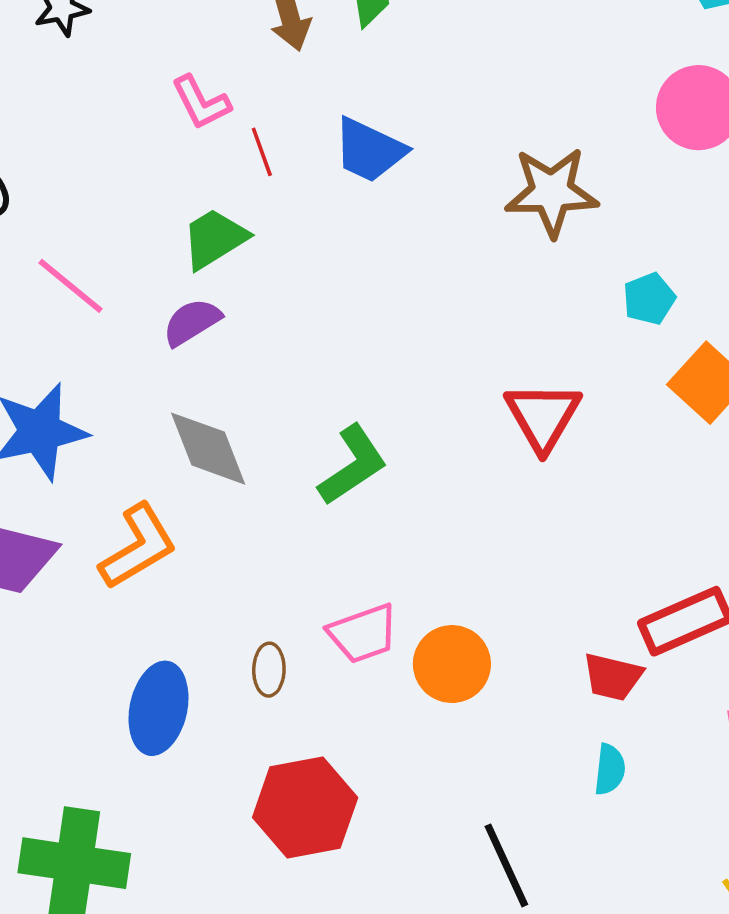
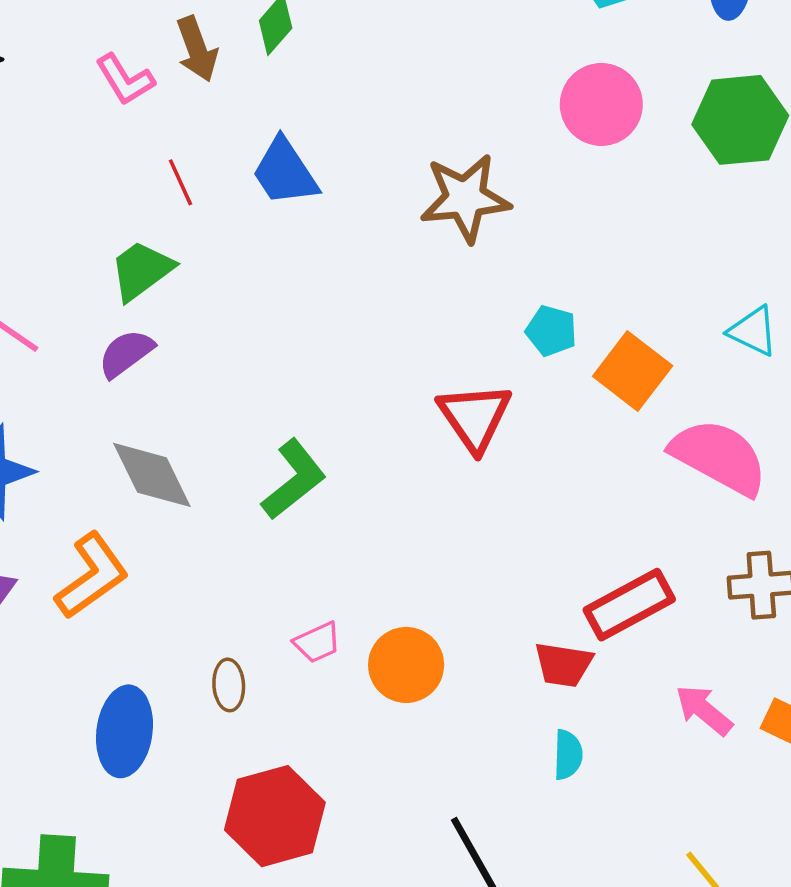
pink L-shape: (201, 102) -> (125, 80), moved
blue trapezoid: (369, 150) -> (285, 172), turned 36
cyan pentagon: (649, 299) -> (551, 331), moved, turned -30
pink trapezoid: (363, 633) -> (317, 642), size x0.7

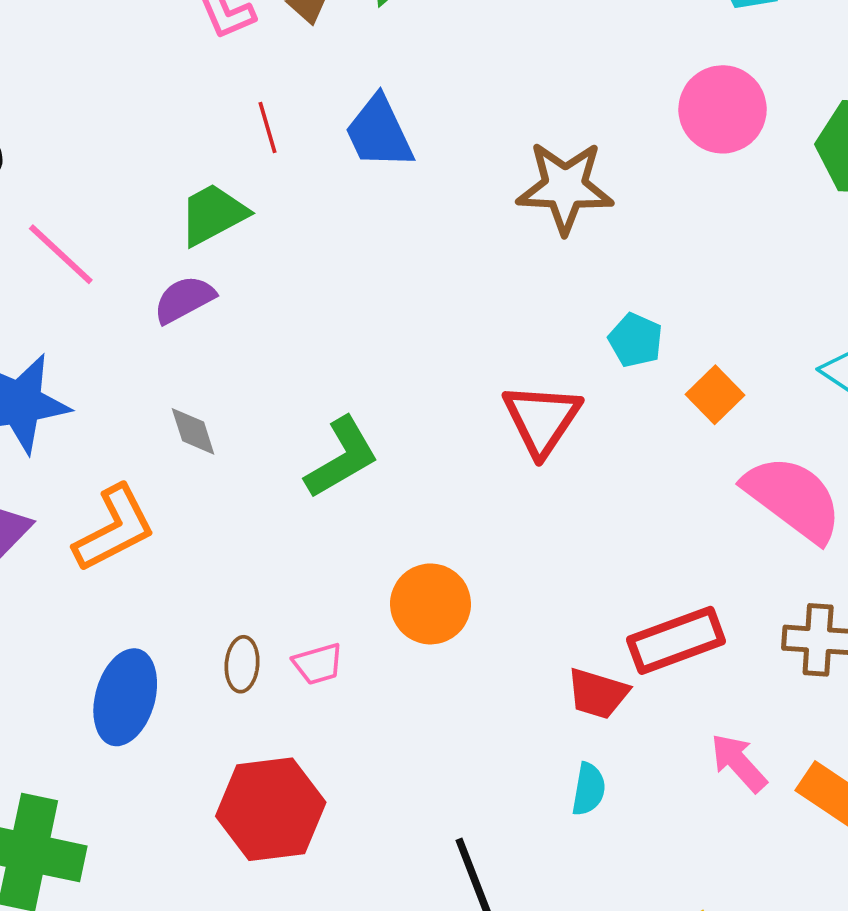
orange square: (633, 371) -> (715, 395), size x0.7
gray diamond: (152, 475) -> (193, 431), size x0.6
pink trapezoid: (317, 642) -> (318, 664), moved
orange circle: (406, 665) -> (431, 604), moved

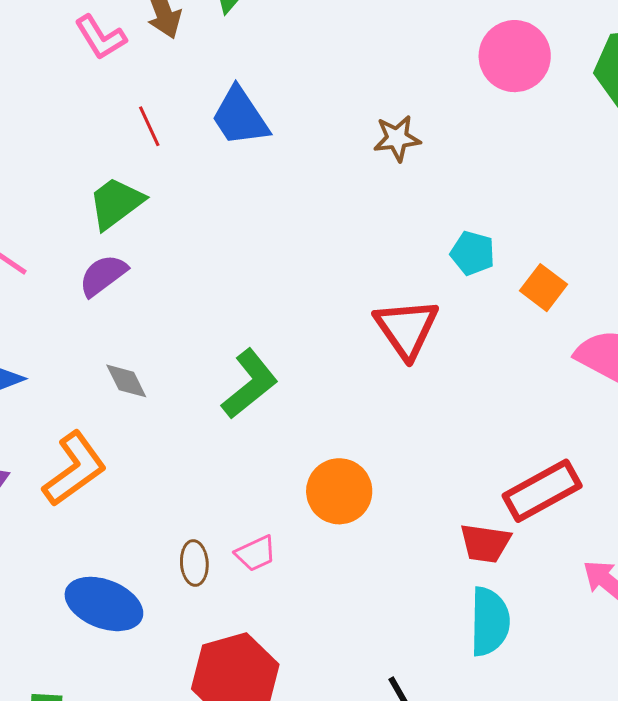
brown star: (565, 187) -> (397, 138), size x0.6
blue ellipse: (125, 697) -> (104, 604), turned -76
cyan semicircle: (589, 789) -> (490, 622), size x1.6

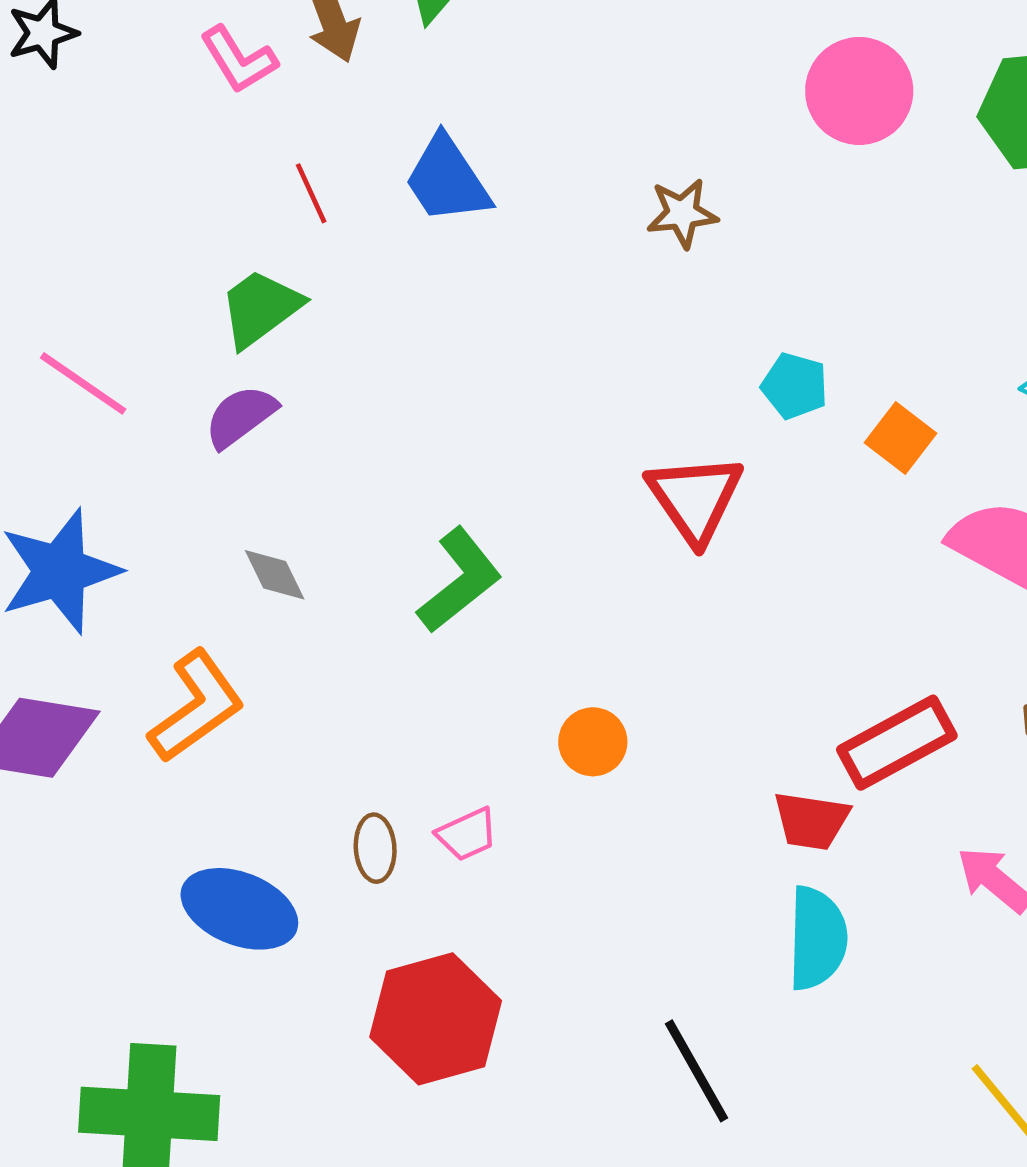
orange circle: (339, 491) -> (593, 742), size x0.7

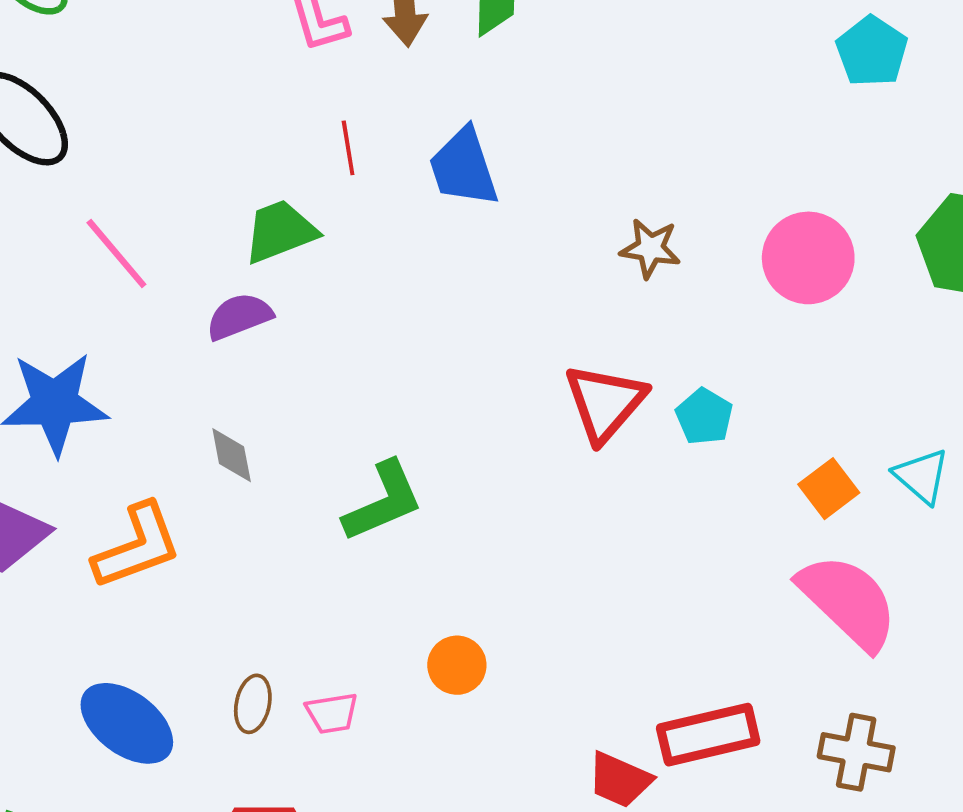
pink circle: (859, 91) -> (808, 258), moved
orange square: (901, 438) -> (829, 489), moved
red triangle: (695, 498) -> (605, 403), moved

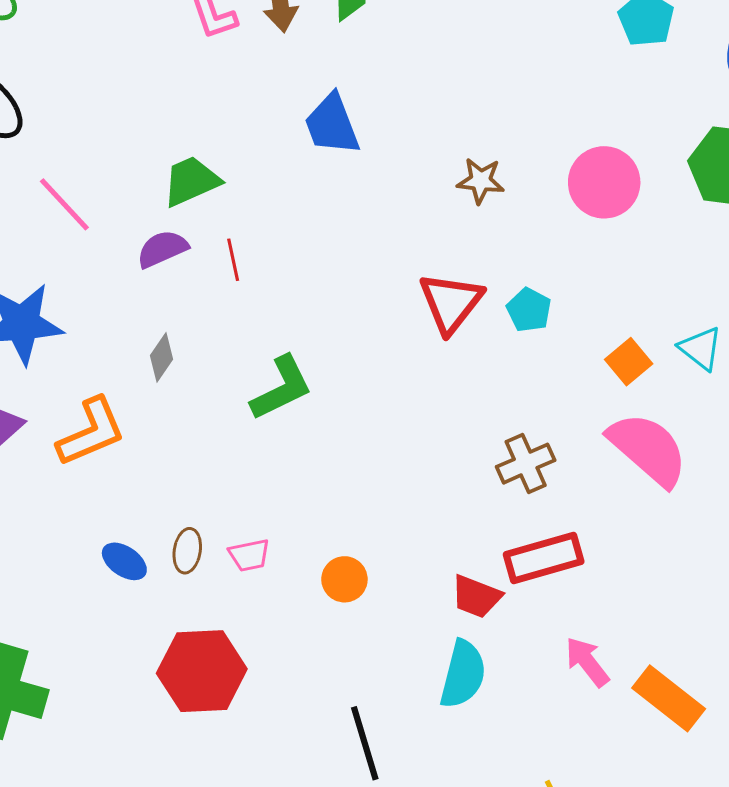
red line: (348, 148) -> (233, 260), moved
gray diamond: (232, 455) -> (162, 357), turned 48
orange circle: (457, 665) -> (344, 579), moved
blue ellipse: (127, 723) -> (124, 561), moved, size x0.6
brown cross: (856, 752) -> (526, 464), moved, turned -32

